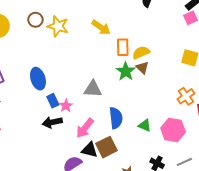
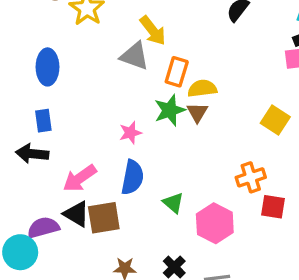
blue ellipse: (38, 79) -> (47, 67), moved
gray triangle: (93, 89) -> (134, 56), moved
pink star: (66, 106) -> (130, 133), moved

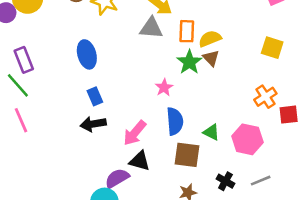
brown square: (104, 218) -> (187, 155), moved, turned 32

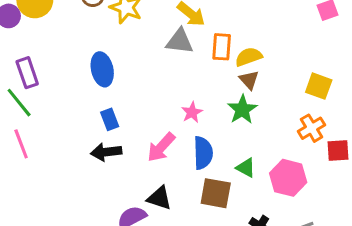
yellow square: (272, 48) -> (319, 86), moved
green star: (189, 62) -> (242, 110), moved
pink arrow: (135, 133) -> (161, 147), moved

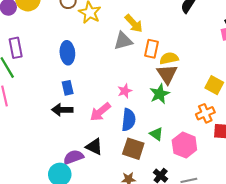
gray triangle: (180, 41) -> (123, 41), turned -30
brown triangle: (249, 80) -> (167, 74), size x1.5

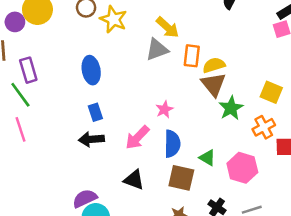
green star: (160, 94) -> (231, 108), moved
purple semicircle: (73, 157) -> (85, 198), moved

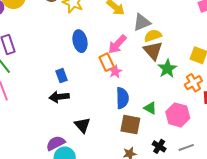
gray triangle: (157, 50) -> (142, 22), moved
orange rectangle: (192, 56) -> (107, 62), moved, turned -30
blue ellipse: (91, 70) -> (80, 41), moved
pink arrow: (137, 137) -> (117, 44), moved
black triangle: (134, 180) -> (82, 125), moved, turned 30

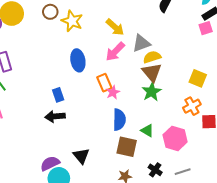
pink arrow: (117, 44) -> (115, 52), moved
green star: (167, 69) -> (152, 92), moved
black triangle: (82, 125) -> (81, 156), moved

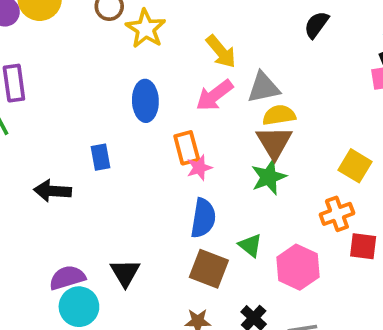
black arrow: (55, 116) -> (52, 191), moved

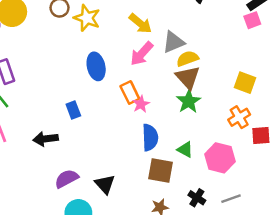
purple semicircle: (67, 278) -> (67, 179), moved

